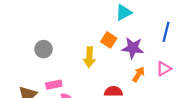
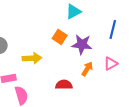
yellow arrow: (89, 57) -> (32, 58), moved, turned -96

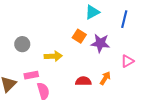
blue line: (113, 30) -> (124, 19), moved
orange arrow: (87, 69) -> (105, 78), moved

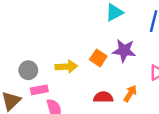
orange square: (79, 36) -> (98, 58), moved
gray circle: (22, 44) -> (28, 70), moved

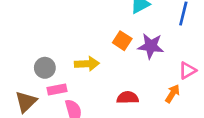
orange square: (98, 58) -> (122, 41), moved
orange arrow: (130, 94) -> (172, 94), moved

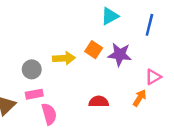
yellow arrow: (87, 64) -> (64, 58), moved
gray circle: (45, 68) -> (32, 69), moved

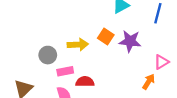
pink rectangle: (34, 94) -> (65, 71), moved
red semicircle: (99, 102) -> (85, 82), moved

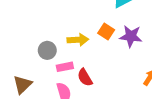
red semicircle: (85, 82) -> (85, 77), turned -120

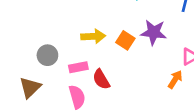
orange square: (106, 32) -> (125, 40), moved
gray circle: (47, 50) -> (47, 55), moved

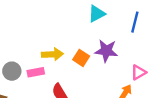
pink rectangle: (78, 67) -> (36, 72), moved

